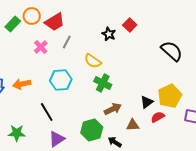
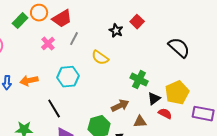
green cross: (103, 83) -> (139, 80), moved
red semicircle: (158, 117) -> (165, 114), turned 56

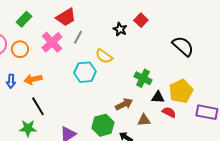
orange circle: (39, 13) -> (20, 49), moved
pink cross: (48, 44) -> (52, 42), size x1.5
cyan hexagon: (68, 77) -> (85, 72), moved
black triangle: (154, 99) -> (158, 97), turned 40
black line: (54, 109) -> (38, 106), moved

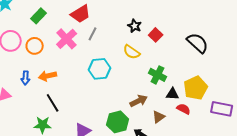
red square: (141, 20) -> (156, 35), moved
yellow semicircle: (104, 56) -> (132, 52), moved
brown triangle: (144, 120) -> (159, 117), turned -32

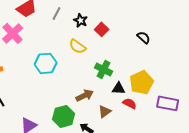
gray line: (93, 34) -> (57, 13), moved
black semicircle: (198, 43) -> (144, 37), size x0.6

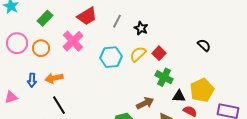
red square: (102, 29) -> (159, 53), moved
yellow semicircle: (78, 46) -> (138, 54), turned 102
cyan hexagon: (46, 63) -> (111, 57), moved

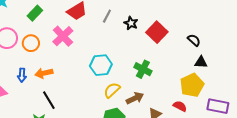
red square: (159, 53) -> (157, 32), moved, size x1.5
yellow semicircle: (138, 54) -> (112, 90), moved
cyan hexagon: (111, 57) -> (101, 65), moved
green cross: (164, 77) -> (143, 69), moved
black triangle: (179, 96) -> (201, 62), moved

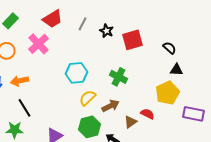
red square: (157, 32) -> (132, 40), turned 30
red semicircle: (180, 106) -> (148, 114), moved

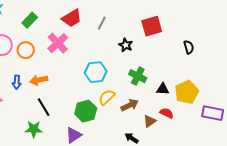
black star: (106, 31) -> (126, 45), moved
red square: (132, 40) -> (152, 26), moved
black semicircle: (170, 48) -> (189, 47), turned 32
black triangle: (176, 70) -> (163, 89), moved
green hexagon: (90, 127) -> (86, 111), moved

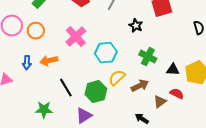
pink cross: (58, 43) -> (76, 37), moved
black line: (44, 107) -> (66, 88), moved

